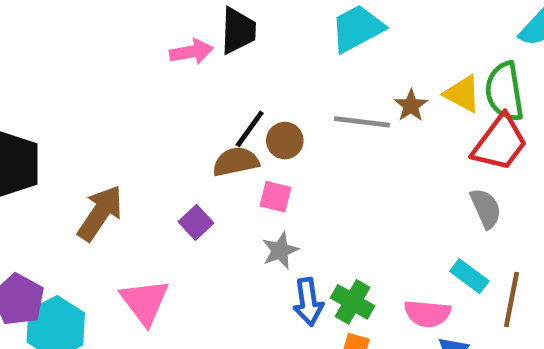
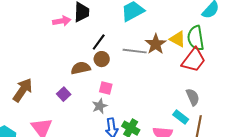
brown star: (411, 106) -> (156, 44), size x1.5
black line: (250, 129) -> (99, 42), moved
pink square: (275, 197) -> (106, 88), moved
gray semicircle: (486, 208) -> (193, 97), moved

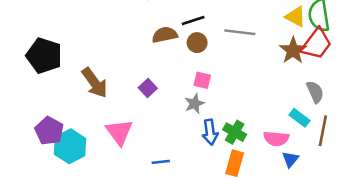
black line: (99, 42) -> (193, 21), turned 36
brown star: (156, 44) -> (293, 50), moved
brown semicircle: (81, 68) -> (165, 35), moved
brown arrow: (23, 90) -> (95, 83), turned 110

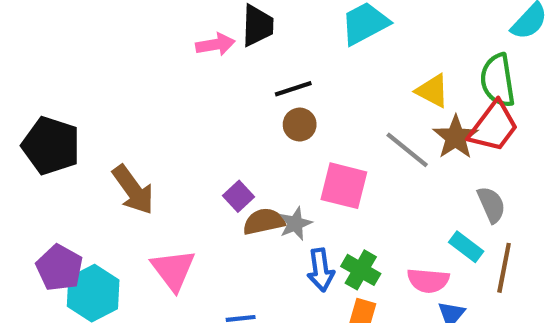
yellow triangle: (296, 17) -> (432, 91), moved
gray line: (240, 32) -> (407, 150), moved, turned 32
brown semicircle: (165, 35) -> (264, 221), moved
pink square: (202, 80) -> (344, 186), moved, size x1.6
purple square: (148, 88) -> (239, 196), moved

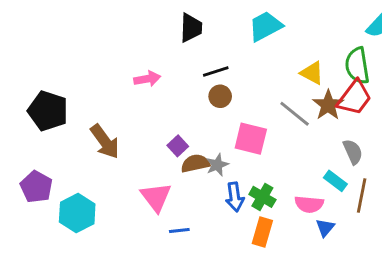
pink arrow: (215, 44) -> (147, 79), moved
purple pentagon: (59, 268) -> (36, 187), moved
pink triangle: (173, 270) -> (156, 197), moved

